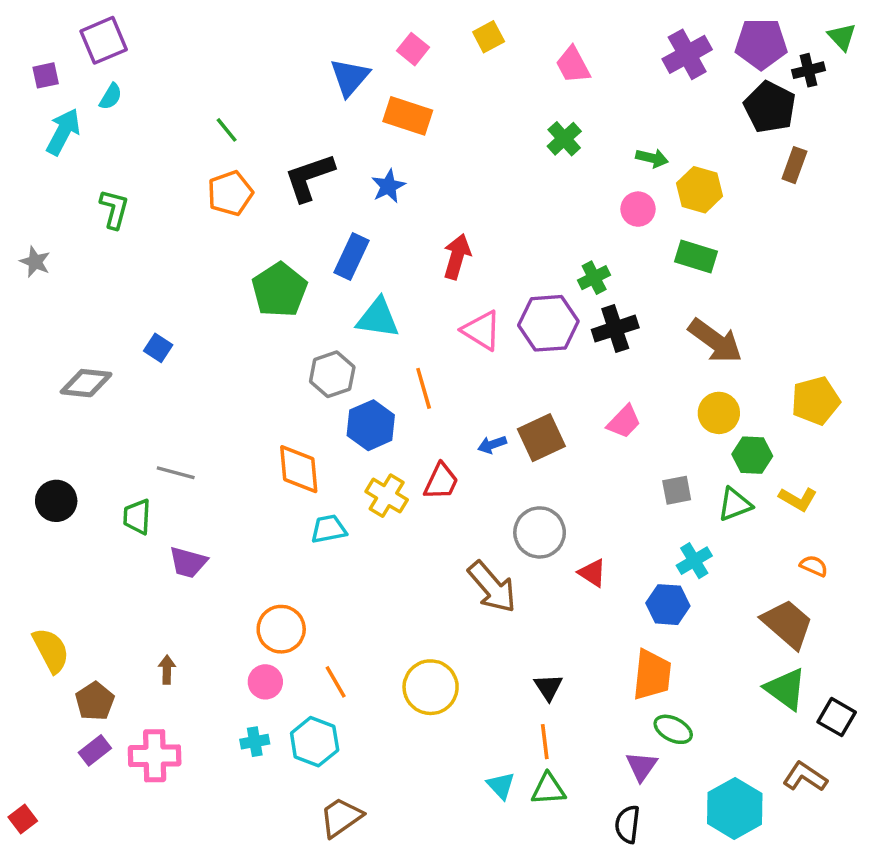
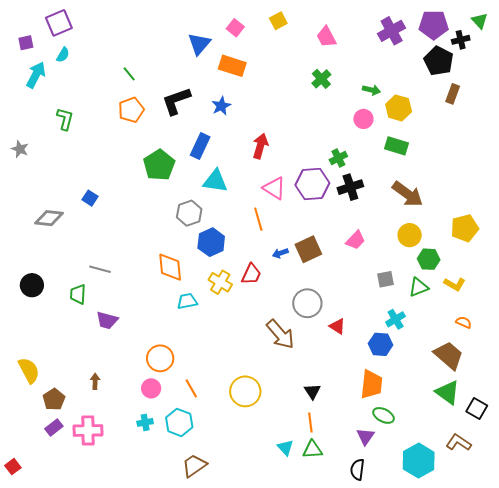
orange line: (424, 388) -> (258, 219), moved

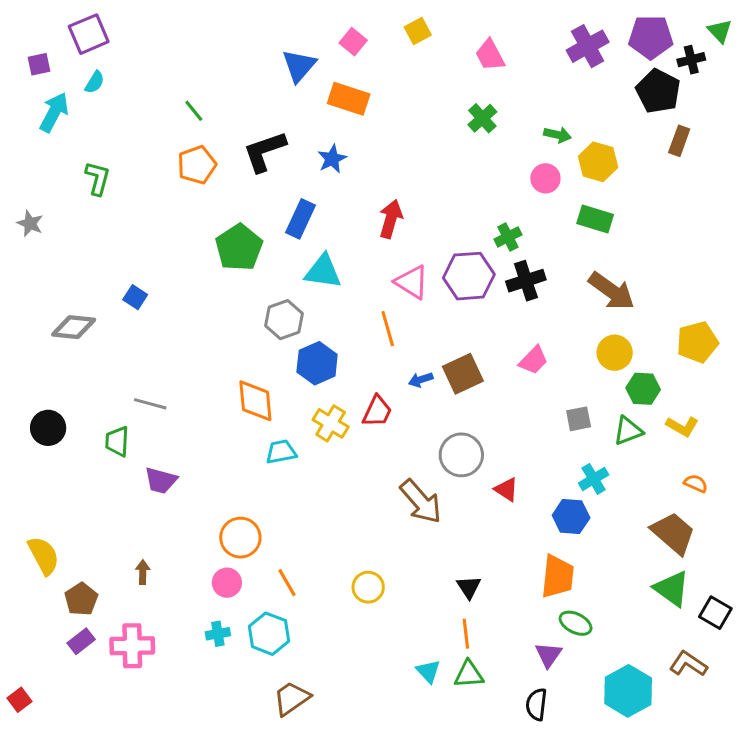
yellow circle: (245, 391) -> (368, 587), size x0.7

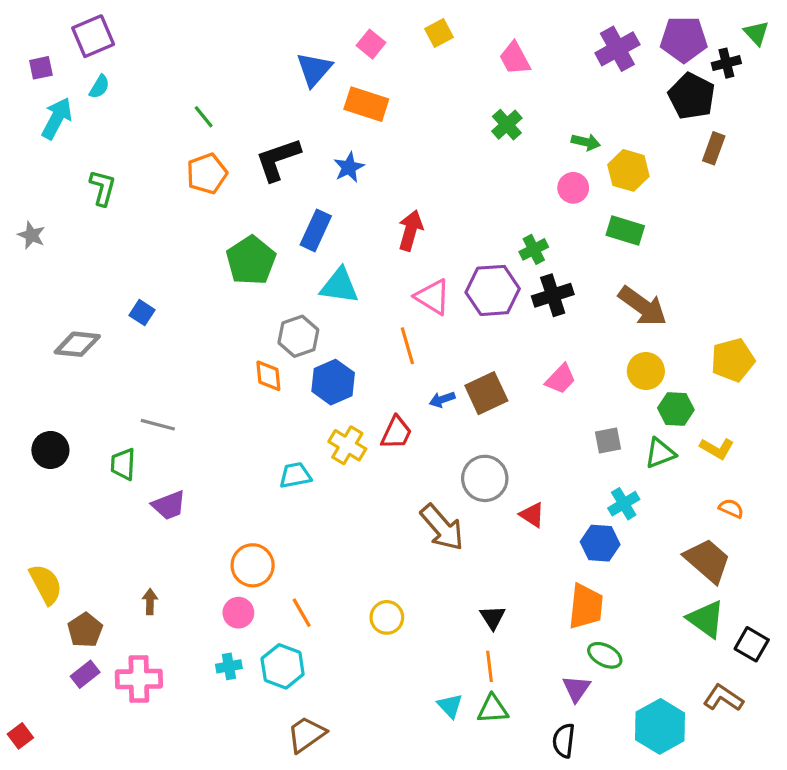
orange diamond: (255, 401) -> (268, 376), moved, size x0.7
purple trapezoid: (161, 480) -> (169, 505), turned -36

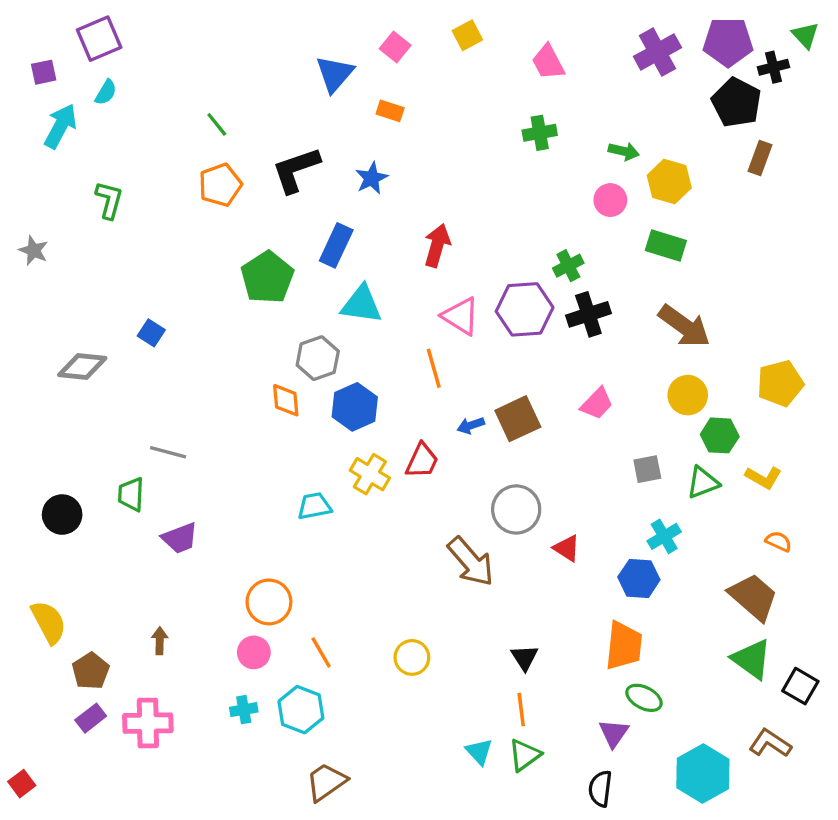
orange rectangle: (366, 104) -> (390, 111), size x0.6
green cross: (507, 125) -> (540, 133), turned 32
black circle: (50, 450) -> (62, 515), moved
green triangle: (493, 709) -> (525, 755), turned -32

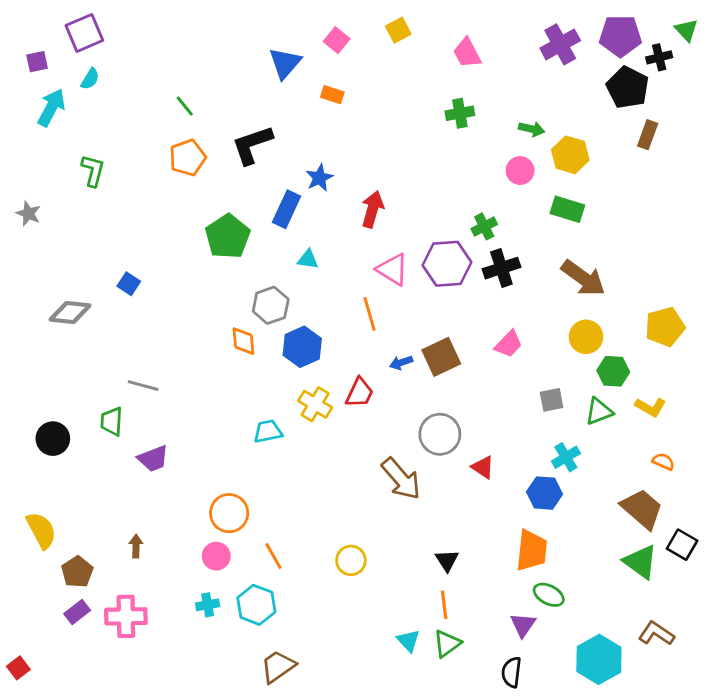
blue star: (372, 178) -> (319, 178), moved
cyan triangle: (361, 304) -> (308, 259), size x0.6
black square: (800, 686) -> (682, 545), moved

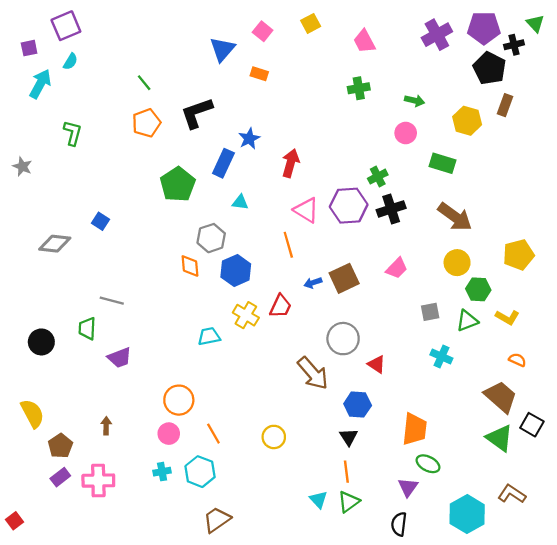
yellow hexagon: (570, 155) -> (467, 121), moved
cyan cross: (566, 457) -> (441, 356), turned -35
blue hexagon: (544, 493) -> (358, 405), moved

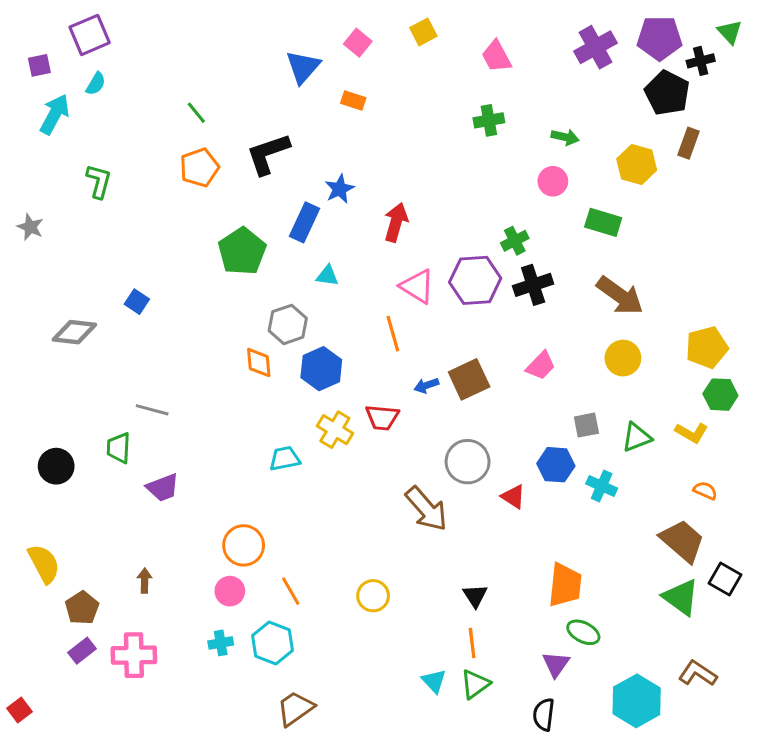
green hexagon: (478, 289) -> (720, 395), moved
red trapezoid: (280, 306) -> (382, 417), turned 70
blue hexagon: (358, 405) -> (556, 465), moved

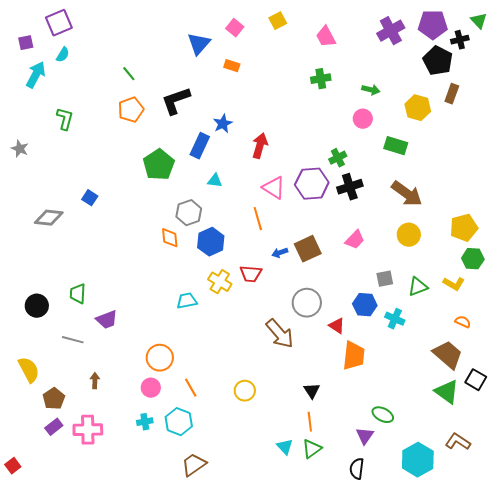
gray line: (152, 410) -> (73, 340), moved
orange trapezoid: (565, 585) -> (354, 356), moved

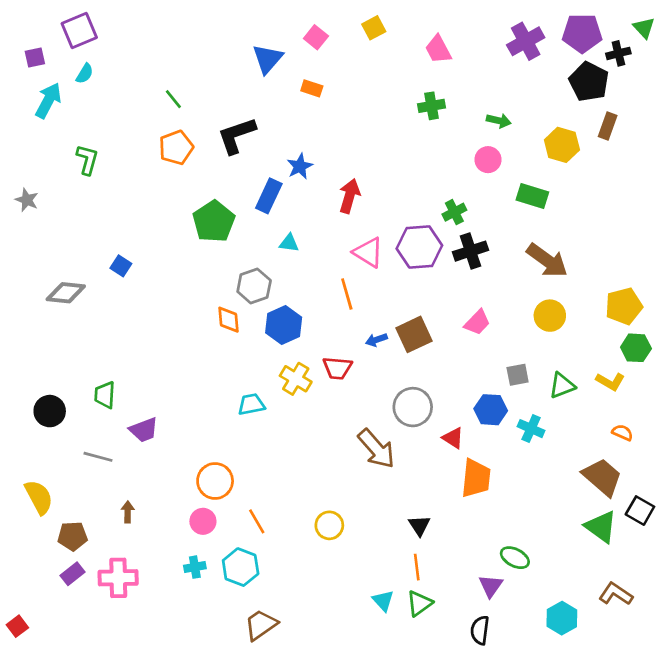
brown pentagon: (54, 399) -> (73, 536), turned 30
cyan hexagon: (418, 460) -> (562, 618), size x0.7

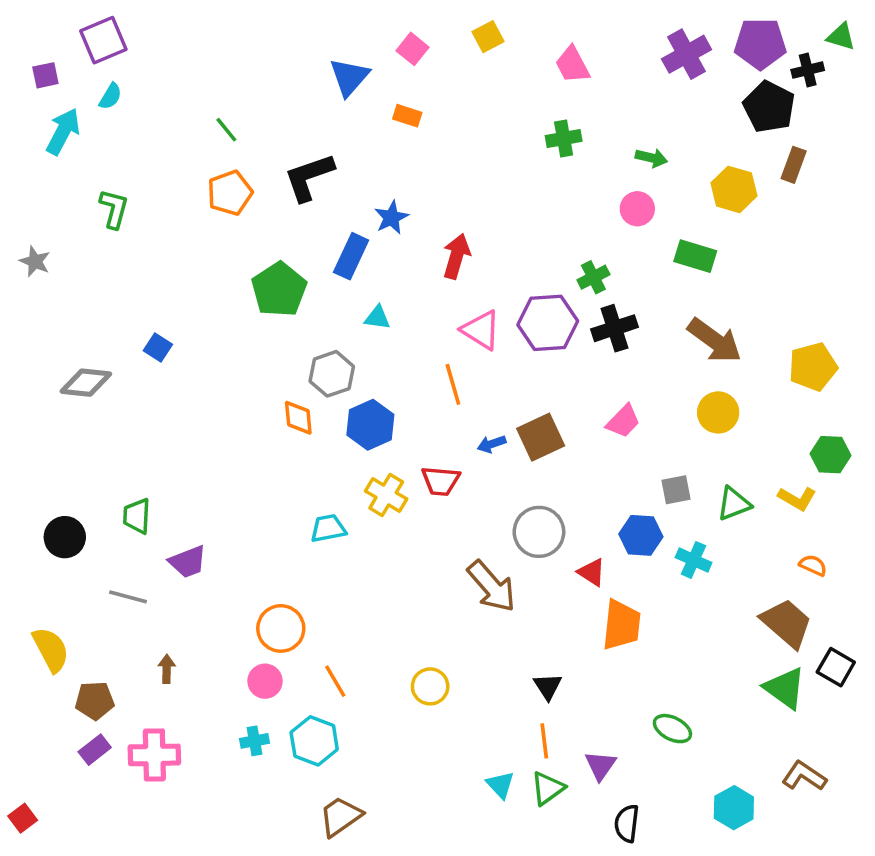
green triangle: (644, 28) -> (841, 37), turned -30
yellow pentagon: (624, 306) -> (813, 367), moved
purple triangle: (491, 586) -> (600, 765), moved

